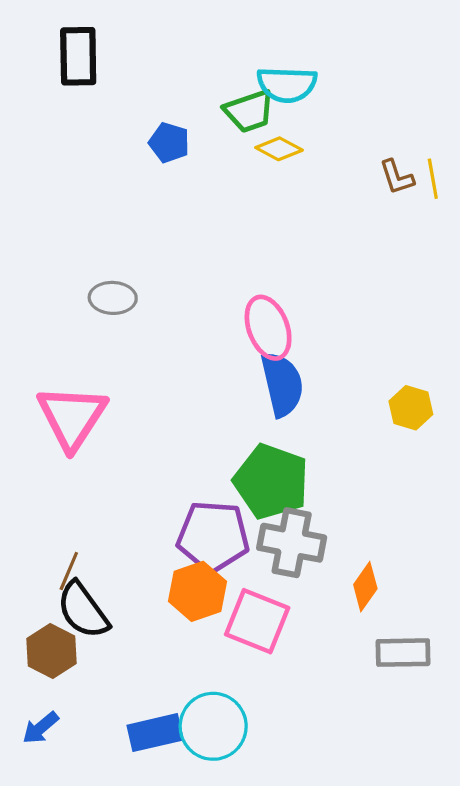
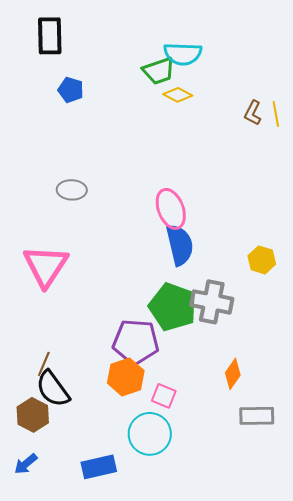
blue pentagon: (169, 143) -> (71, 90), moved
brown L-shape: (397, 177) -> (253, 113), turned 45
gray cross: (292, 543) -> (212, 302), moved
pink square: (257, 621) -> (164, 396), size x0.6
cyan circle: (213, 726) -> (150, 434), moved

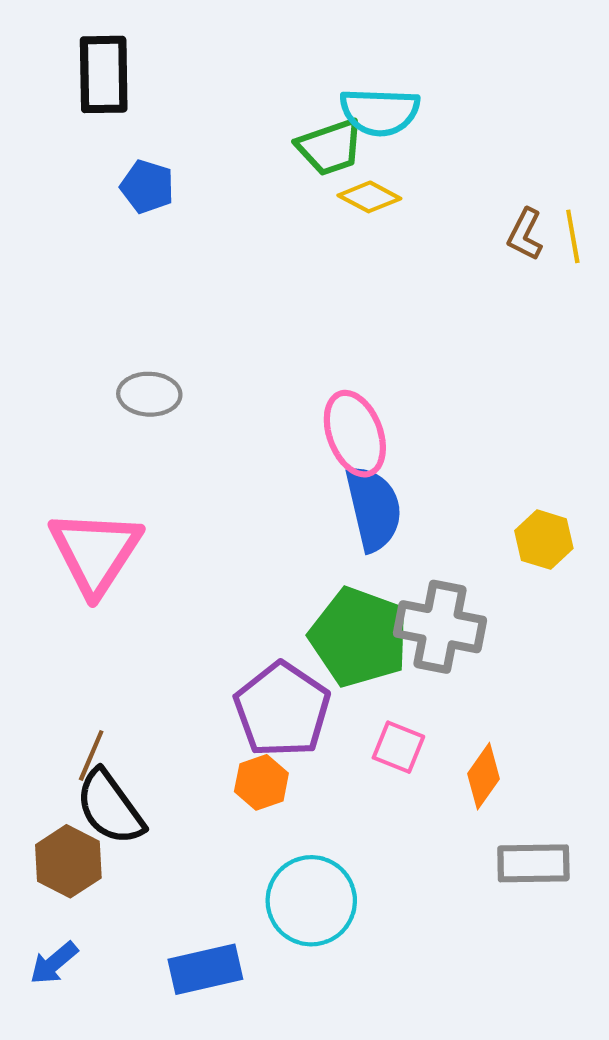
purple pentagon: (136, 342) -> (282, 710), turned 30
orange hexagon: (126, 377) -> (261, 782), size x0.7
pink square: (164, 396) -> (398, 747), moved

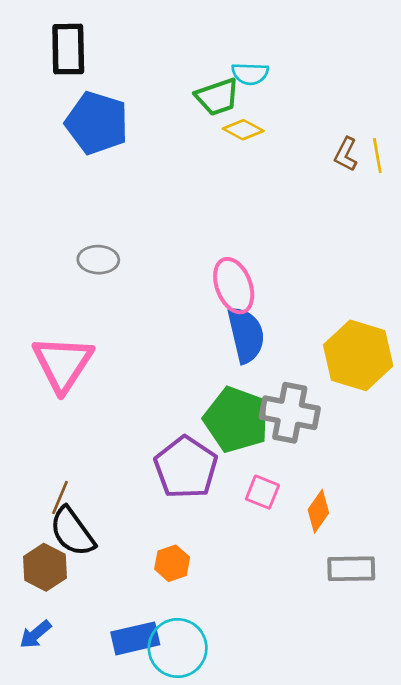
cyan semicircle: (380, 112) -> (250, 74), size x0.7
blue pentagon: (147, 187) -> (97, 123), size x1.8
yellow hexagon: (544, 540) -> (358, 355), size x1.8
orange hexagon: (261, 782) -> (172, 563), moved
cyan circle: (311, 901) -> (178, 648), moved

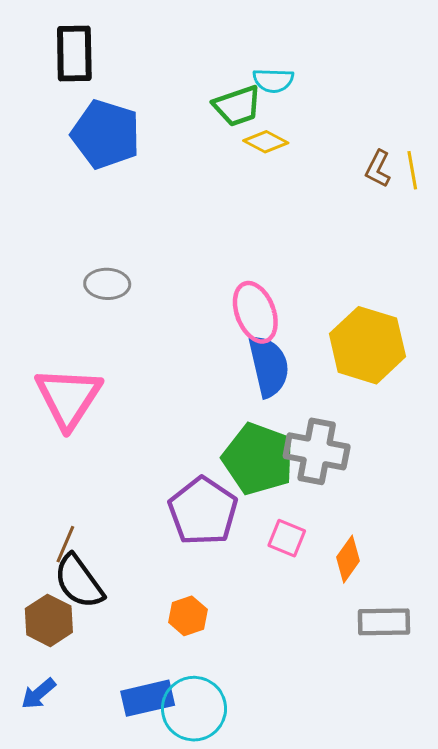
yellow hexagon: (358, 355) -> (367, 345), moved

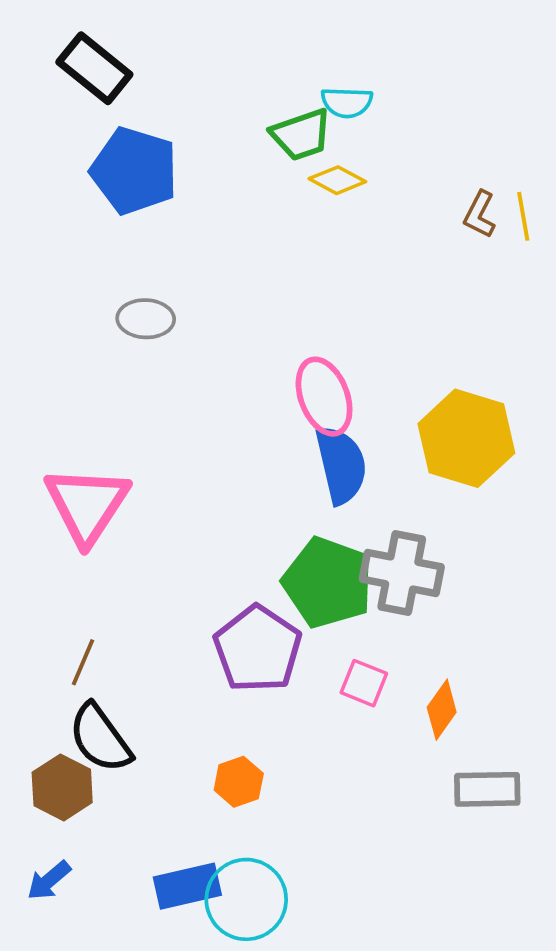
black rectangle: (74, 54) -> (94, 68), turned -50
gray ellipse: (107, 284) -> (146, 319), moved
brown line: (65, 544) -> (83, 662), moved

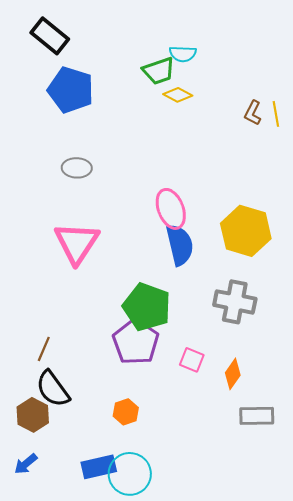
pink triangle: (87, 505) -> (77, 243), moved
gray cross: (402, 573) -> (235, 302), moved
green pentagon: (328, 583) -> (147, 307), moved

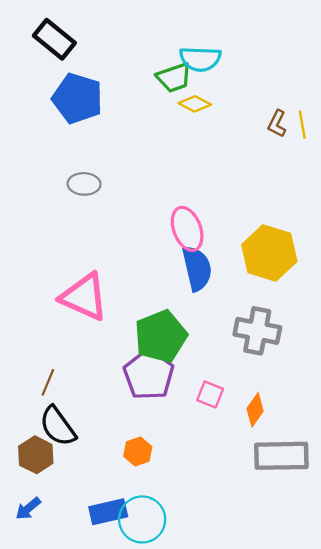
cyan semicircle: (183, 54) -> (200, 59), size x1.4
pink triangle: (77, 243) -> (84, 297), moved, turned -39
green pentagon: (147, 307) -> (161, 336), turned 30
gray rectangle: (257, 416) -> (281, 456), size x1.4

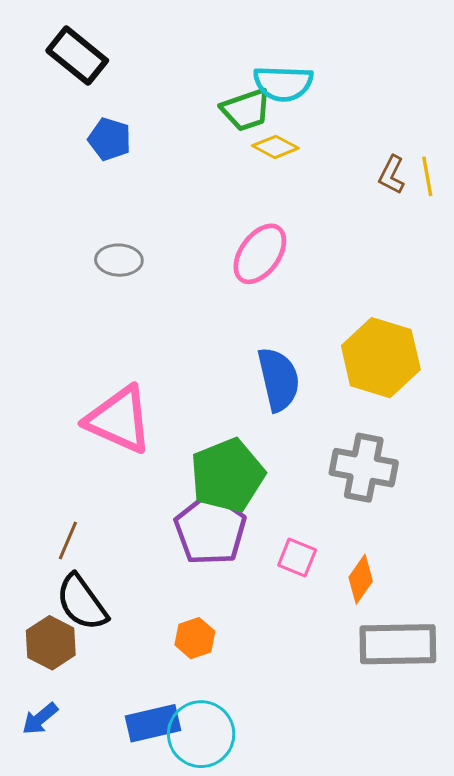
blue pentagon: (77, 98) -> (110, 139), size x0.6
pink ellipse: (187, 229) -> (260, 254), moved, turned 57

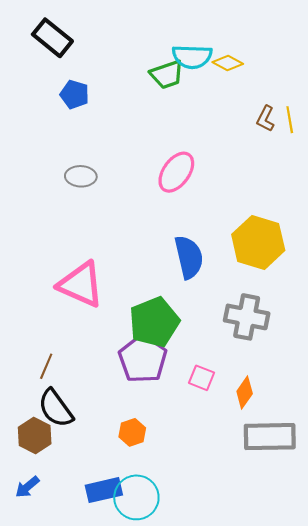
yellow diamond: (275, 147) -> (228, 63), moved

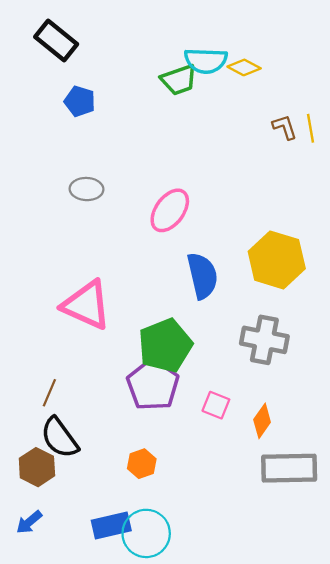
brown L-shape: (266, 119) -> (285, 127), turned 135
pink ellipse: (176, 172) -> (170, 210), moved

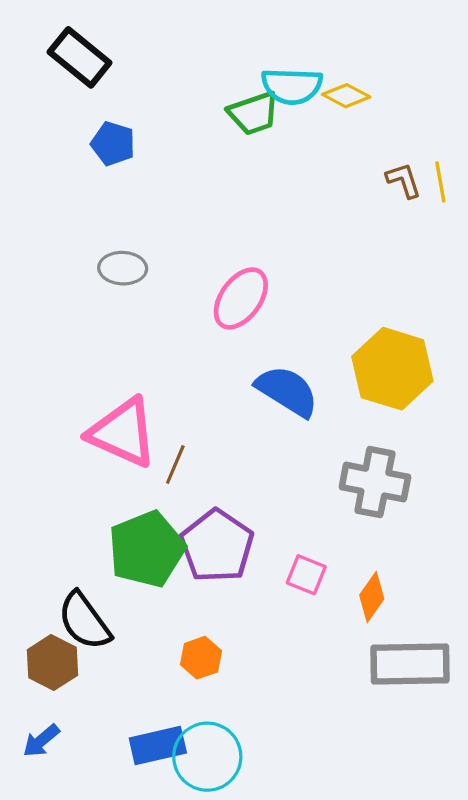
blue semicircle: (202, 276) -> (287, 391), turned -45
green pentagon: (165, 345) -> (147, 549), moved
brown line: (49, 393) -> (175, 464), moved

